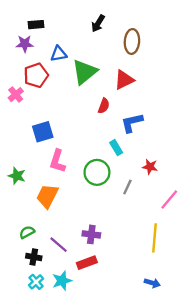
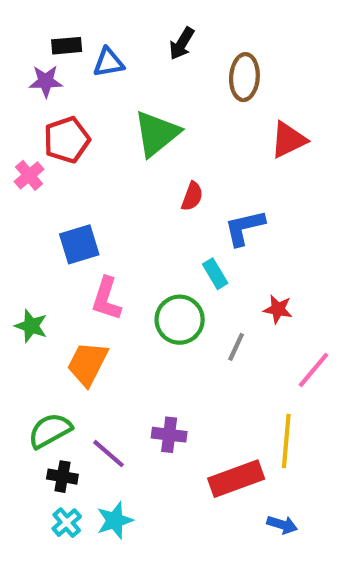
blue triangle: (59, 54) -> (108, 62), moved
red triangle: (124, 80) -> (288, 140), moved
green semicircle: (27, 232) -> (50, 431), size x1.5
red rectangle: (87, 263) -> (236, 479), moved, size x1.4

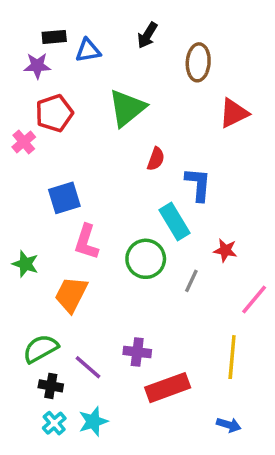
blue L-shape: (244, 228) -> (198, 184), turned 108
cyan rectangle: (215, 274) -> (174, 222), size x1.5
red rectangle: (236, 479) -> (168, 388), moved

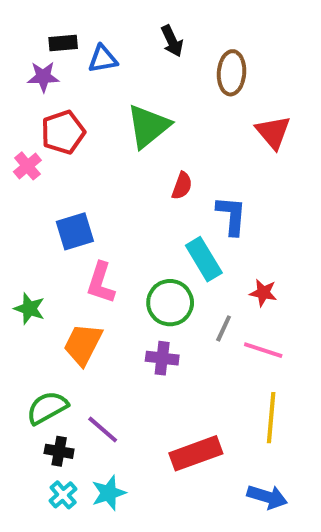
black arrow: (147, 35) -> (172, 41), turned -56
red triangle: (234, 113) -> (273, 132), turned -44
pink line: (254, 299) -> (263, 350), moved, turned 68
purple cross: (137, 352) -> (162, 358), moved
blue arrow: (229, 425) -> (267, 497), size x1.4

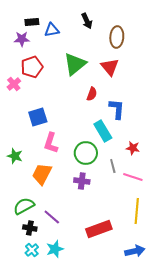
red triangle: (273, 132) -> (110, 67), moved
gray line: (224, 328) -> (113, 166), turned -40
blue arrow: (267, 497) -> (135, 251), turned -30

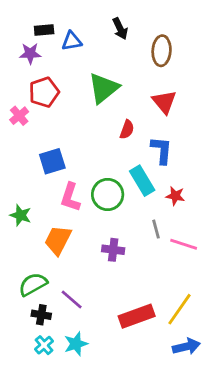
red triangle: (110, 67) -> (164, 102), moved
red star: (133, 148) -> (175, 196), moved
green circle: (86, 153) -> (108, 194), moved
yellow line: (137, 211) -> (179, 309), moved, turned 30

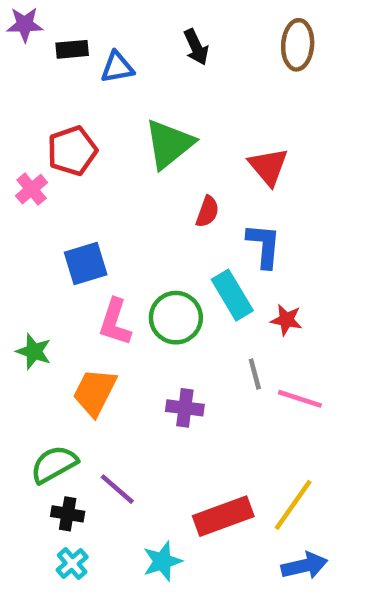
brown ellipse: (162, 51) -> (298, 45), moved
purple star: (30, 53) -> (25, 24), moved
cyan star: (76, 344) -> (162, 561), moved

